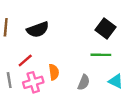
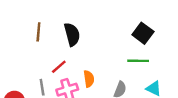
black semicircle: (38, 30) -> (72, 34), turned -85

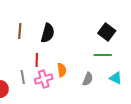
black semicircle: (72, 34) -> (48, 33), turned 30
red line: (59, 67) -> (37, 60), turned -48

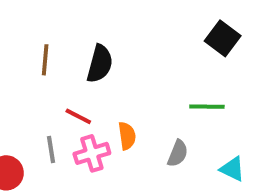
black square: (107, 32) -> (223, 38), moved
red line: (37, 60) -> (78, 116), turned -64
cyan triangle: (116, 78) -> (232, 169), moved

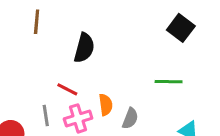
brown line: (45, 60) -> (37, 22), moved
gray semicircle: (178, 153) -> (130, 118), moved

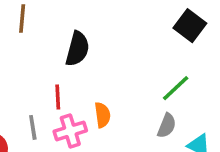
green line: (169, 82) -> (176, 88), turned -44
red line: (67, 89) -> (58, 97), turned 60
gray semicircle: (130, 118) -> (167, 126), moved

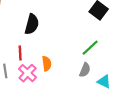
pink cross: (70, 131) -> (28, 73), turned -30

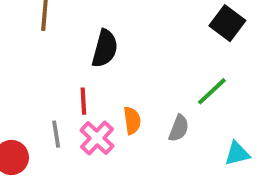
gray semicircle: (85, 70) -> (179, 128), moved
cyan triangle: (104, 82) -> (237, 154), turned -40

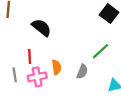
black semicircle: (105, 48) -> (41, 28), turned -66
pink cross: (97, 138) -> (37, 77), turned 36

